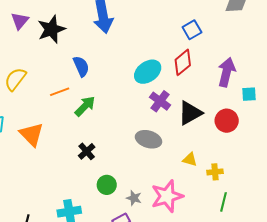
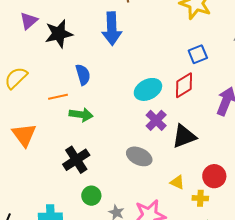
green arrow: (85, 106) -> (81, 115), turned 45
red circle: (227, 121) -> (214, 176), moved
black cross: (87, 151) -> (76, 160), size x1.5

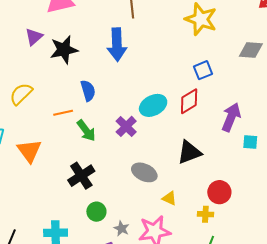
green arrow: (81, 115) -> (86, 131), turned 45
purple cross: (156, 120) -> (126, 126), moved
yellow triangle: (177, 182) -> (169, 198), moved

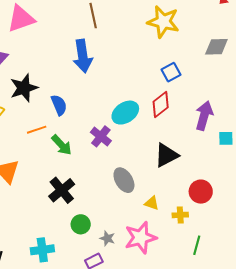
black star: (64, 50) -> (24, 88), moved
gray ellipse: (144, 172) -> (124, 180), turned 40
yellow cross: (205, 214) -> (180, 215), moved

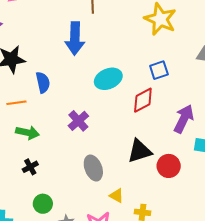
cyan ellipse: (125, 113) -> (108, 79), moved
green arrow: (62, 145) -> (28, 133), moved, turned -45
black cross: (62, 190) -> (30, 167), size x0.6
red circle: (201, 192) -> (169, 166), moved

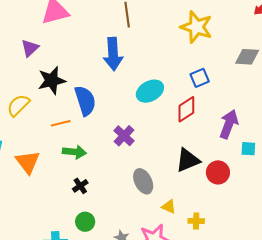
blue semicircle: (43, 82) -> (85, 101), size x1.4
green circle: (43, 204) -> (85, 222), moved

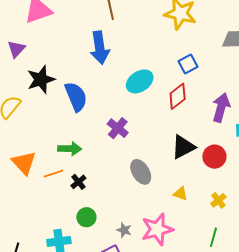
orange line: (61, 123) -> (53, 174), moved
yellow triangle: (169, 207) -> (180, 194), moved
yellow cross: (196, 221) -> (218, 200), moved, turned -35

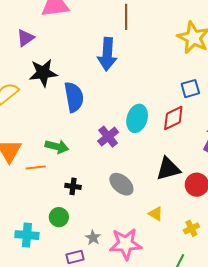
cyan ellipse: (140, 81) -> (137, 118), moved, turned -52
gray ellipse: (141, 172) -> (121, 184), turned -30
black cross: (78, 182) -> (73, 186), moved, turned 35

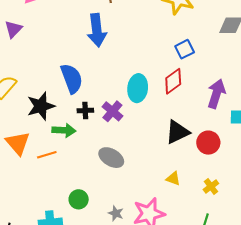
black star: (43, 73) -> (41, 106), moved
gray ellipse: (121, 184) -> (111, 158), moved
black cross: (73, 186) -> (85, 110), moved

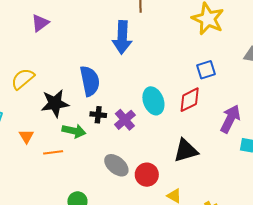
cyan ellipse: (138, 88) -> (153, 101), turned -36
orange triangle: (18, 143) -> (26, 136), size x0.6
red circle: (208, 143) -> (147, 175), moved

